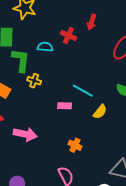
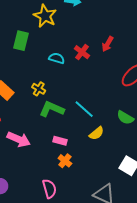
green L-shape: (21, 60) -> (52, 109), moved, turned -85
pink rectangle: (65, 106) -> (60, 141), moved

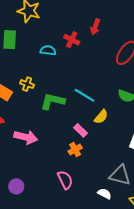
yellow cross: (39, 89) -> (27, 84), moved
pink rectangle: (60, 141) -> (81, 130), moved, turned 40
orange cross: (65, 161) -> (75, 150), turned 32

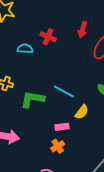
red arrow: (95, 27) -> (83, 30), moved
pink rectangle: (81, 130) -> (62, 127), turned -48

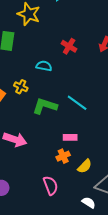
cyan semicircle: (25, 49) -> (44, 66), moved
yellow semicircle: (82, 112) -> (85, 166), moved

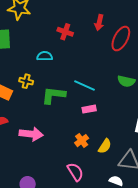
pink rectangle: (70, 137) -> (89, 109), moved

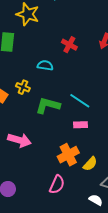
orange cross: (82, 141) -> (68, 155), size x1.5
pink semicircle: (75, 172) -> (57, 185), turned 48

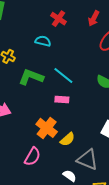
cyan semicircle: (45, 65) -> (43, 41), moved
orange cross: (68, 155) -> (47, 128), turned -30

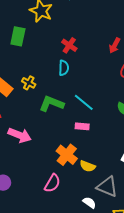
red cross: (58, 19) -> (69, 45), moved
cyan semicircle: (43, 41) -> (64, 68), turned 77
yellow semicircle: (68, 139) -> (88, 166), turned 63

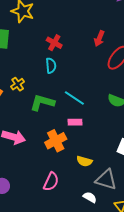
yellow cross: (29, 83) -> (18, 84), turned 32
orange cross: (67, 155) -> (56, 141), moved, turned 30

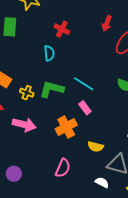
cyan semicircle: (51, 66) -> (49, 53), moved
yellow cross: (18, 84) -> (27, 93), moved, turned -32
pink rectangle: (75, 122) -> (85, 108), turned 56

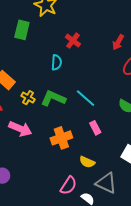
pink rectangle: (85, 108) -> (95, 128), moved
pink semicircle: (63, 168) -> (68, 186), moved

